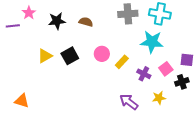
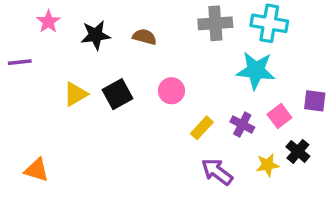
purple line: (13, 26) -> (20, 62), moved
yellow rectangle: (122, 62) -> (202, 128), moved
black cross: (182, 82) -> (298, 151), moved, turned -32

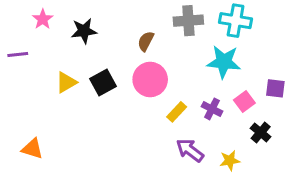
brown semicircle: (144, 37) -> (146, 41), moved, turned -78
pink circle: (171, 91) -> (150, 80), size x1.5
yellow star: (268, 165) -> (230, 160), moved

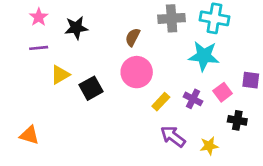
purple line: (18, 54) -> (39, 48), moved
black square: (103, 82) -> (91, 88), moved
black cross: (261, 133) -> (237, 120), turned -30

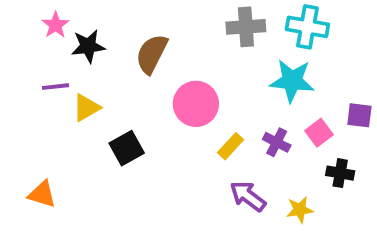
black star: (76, 28) -> (88, 46), moved
brown semicircle: (133, 37) -> (152, 54), moved, size x1.5
purple line: (39, 48) -> (55, 87), moved
black square: (91, 88) -> (127, 148), moved

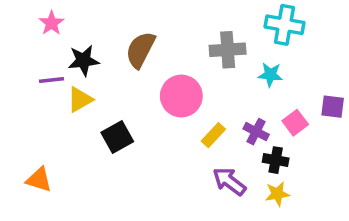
gray cross: (246, 27) -> (228, 50), moved
black star: (88, 46) -> (83, 60), moved
cyan star: (292, 81) -> (270, 75), size x0.6
black cross: (340, 173) -> (276, 160), moved

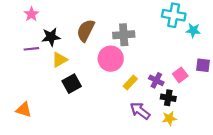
gray cross: (228, 50) -> (124, 35), moved
cyan star: (270, 75) -> (193, 30), moved
yellow triangle: (80, 100) -> (60, 60), moved

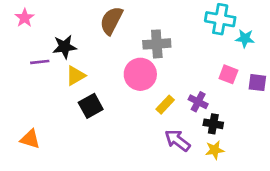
pink star: (31, 14) -> (25, 18), moved
brown semicircle: (86, 30) -> (111, 21), moved
pink square: (180, 75) -> (228, 74), moved, turned -32

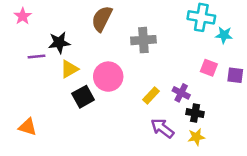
pink circle: (140, 74) -> (108, 77), moved

